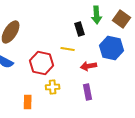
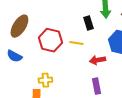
red hexagon: (42, 63) -> (50, 40), moved
yellow cross: (53, 87) -> (45, 80), moved

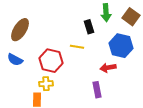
red hexagon: (50, 40) -> (51, 61), moved
red arrow: (97, 60) -> (108, 68), moved

